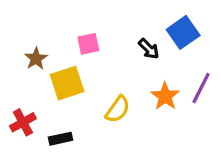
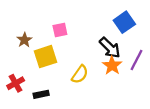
black arrow: (149, 49) -> (110, 48), moved, size x1.5

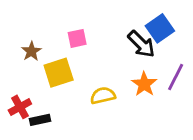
black arrow: (110, 48) -> (141, 44), moved
yellow semicircle: (80, 74) -> (103, 96), turned -138
black rectangle: (41, 94) -> (40, 120), moved

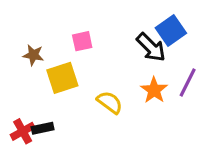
brown star: (31, 51) -> (33, 55), turned -30
yellow semicircle: (103, 96) -> (110, 102), turned 50
red cross: (20, 107) -> (23, 131), moved

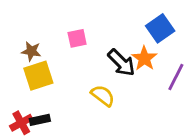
black arrow: (151, 47) -> (121, 63), moved
yellow square: (62, 78) -> (38, 76), moved
orange star: (154, 90) -> (144, 58), moved

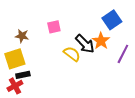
yellow square: (38, 76) -> (15, 59), moved
yellow semicircle: (103, 96) -> (72, 54), moved
black rectangle: (40, 120) -> (23, 75), moved

